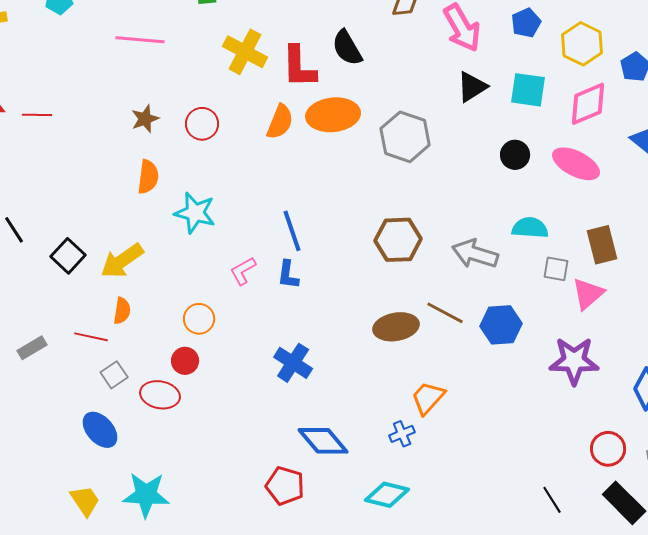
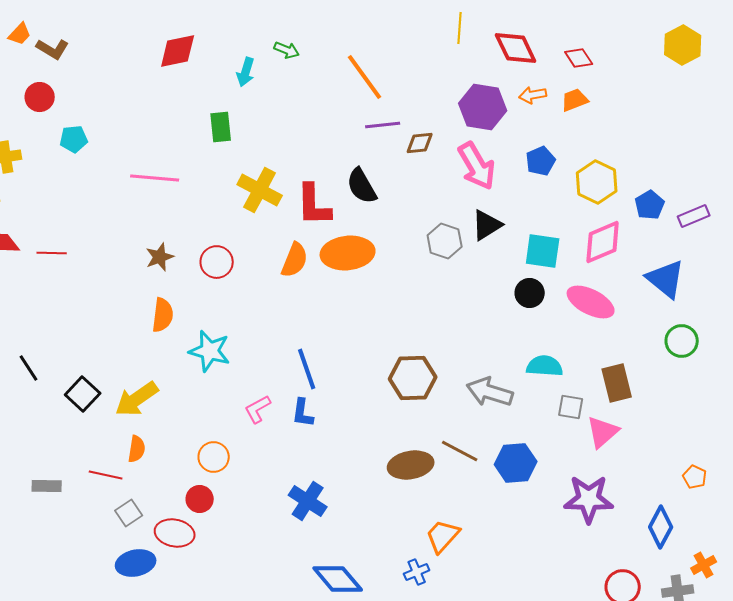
cyan square: (528, 90) -> (543, 251), moved
gray hexagon: (405, 137) -> (445, 241), moved, size x0.7
gray rectangle: (32, 348) -> (47, 486), turned 32
blue ellipse: (100, 430) -> (136, 563), moved, turned -60

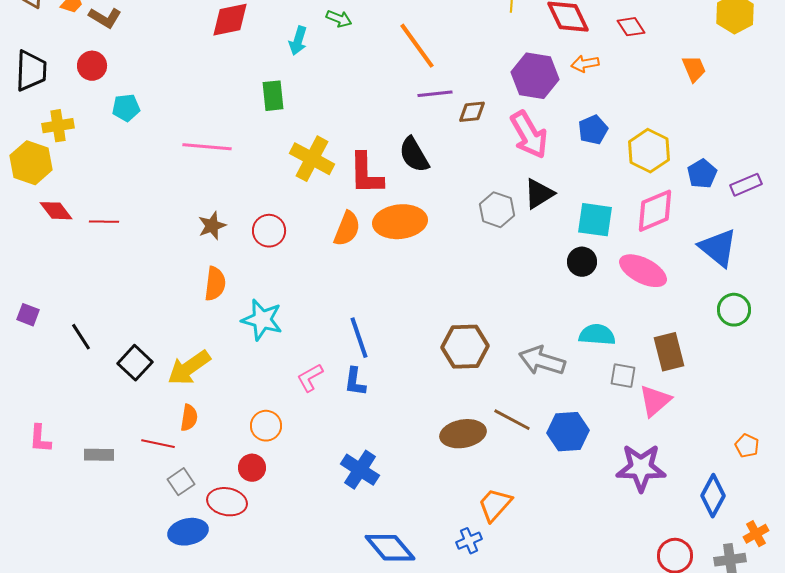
orange trapezoid: (575, 100) -> (694, 69), moved, turned 88

